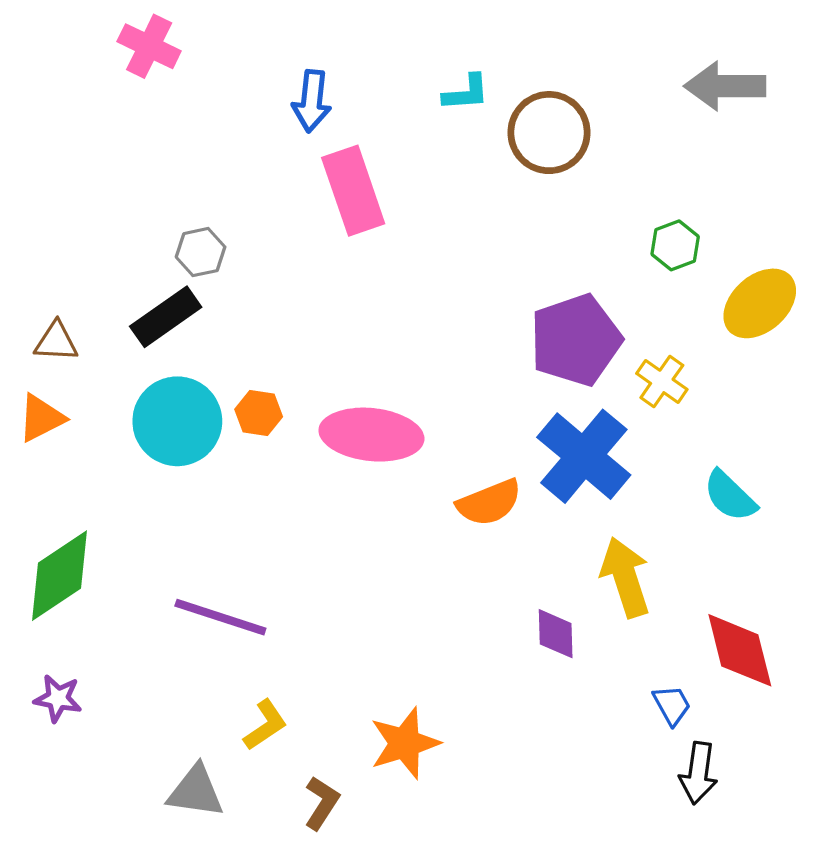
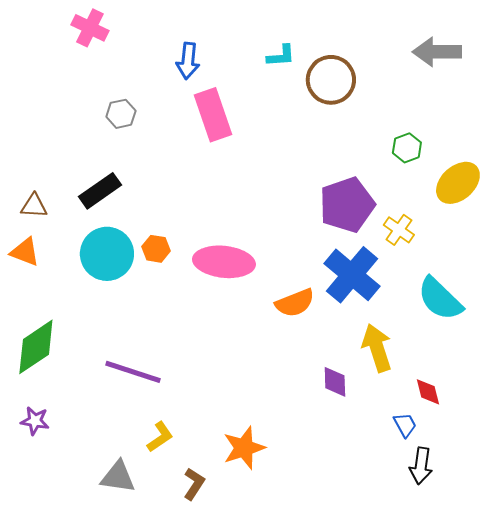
gray hexagon: (201, 252) -> (121, 114), moved
orange triangle: (41, 418) -> (25, 252), turned 48
cyan semicircle: (730, 496) -> (440, 299), size x1.4
red diamond: (740, 650) -> (428, 392), moved, size x0.6

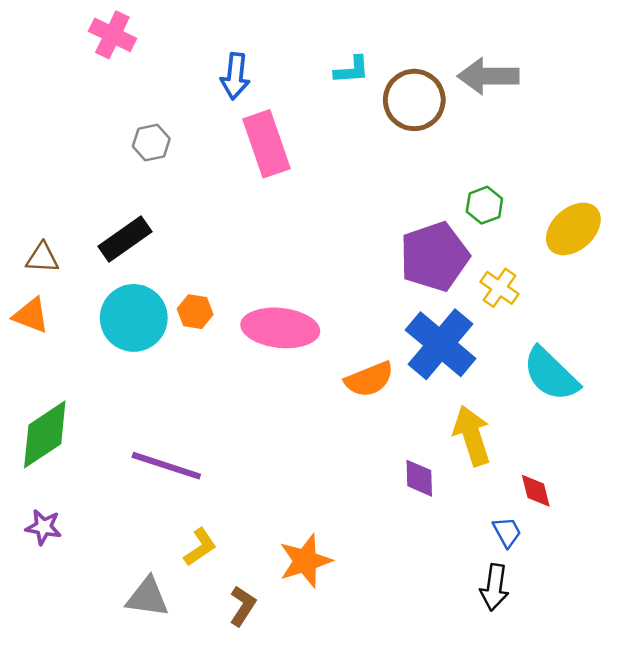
gray arrow: (437, 52) -> (488, 76), moved
green hexagon: (407, 148) -> (484, 205), moved
black arrow: (421, 466) -> (494, 587), moved

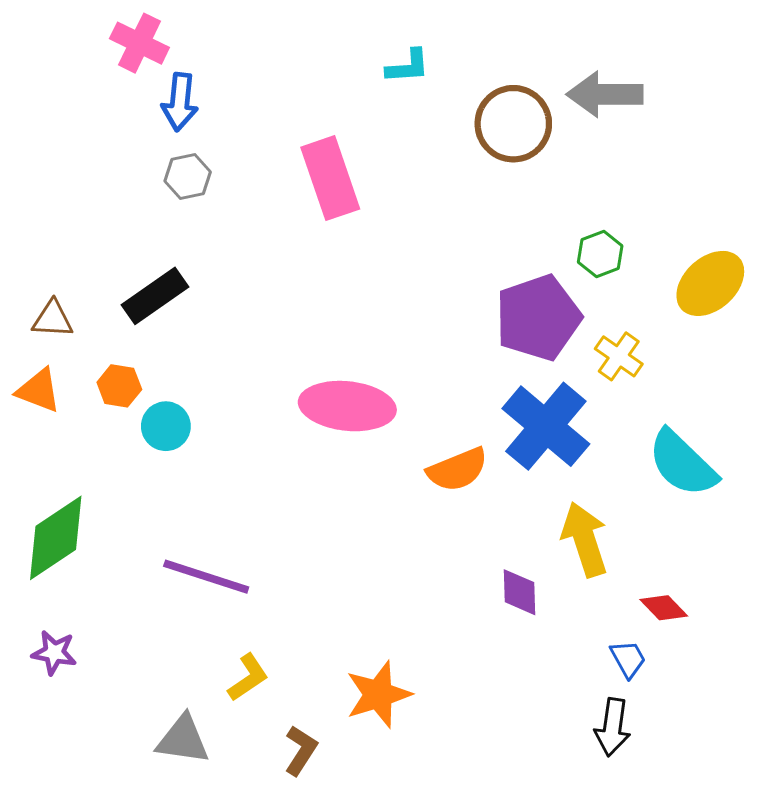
cyan L-shape: (352, 70) -> (408, 66), moved
blue arrow: (235, 76) -> (180, 102), moved
orange hexagon: (195, 312) -> (119, 386), moved
cyan circle: (134, 318) -> (166, 426), moved, size x0.6
red diamond: (536, 491) -> (664, 608), turned -30

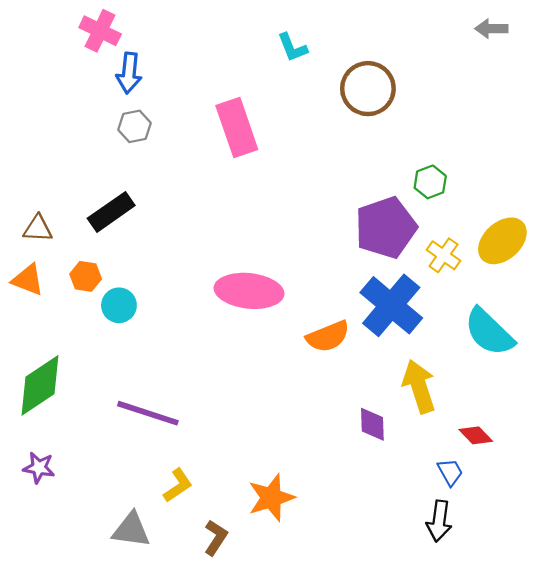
cyan L-shape: (408, 66) -> (292, 47), turned 72
gray arrow: (605, 94) -> (491, 29), moved, size x0.6
yellow ellipse: (710, 283) -> (502, 241), moved

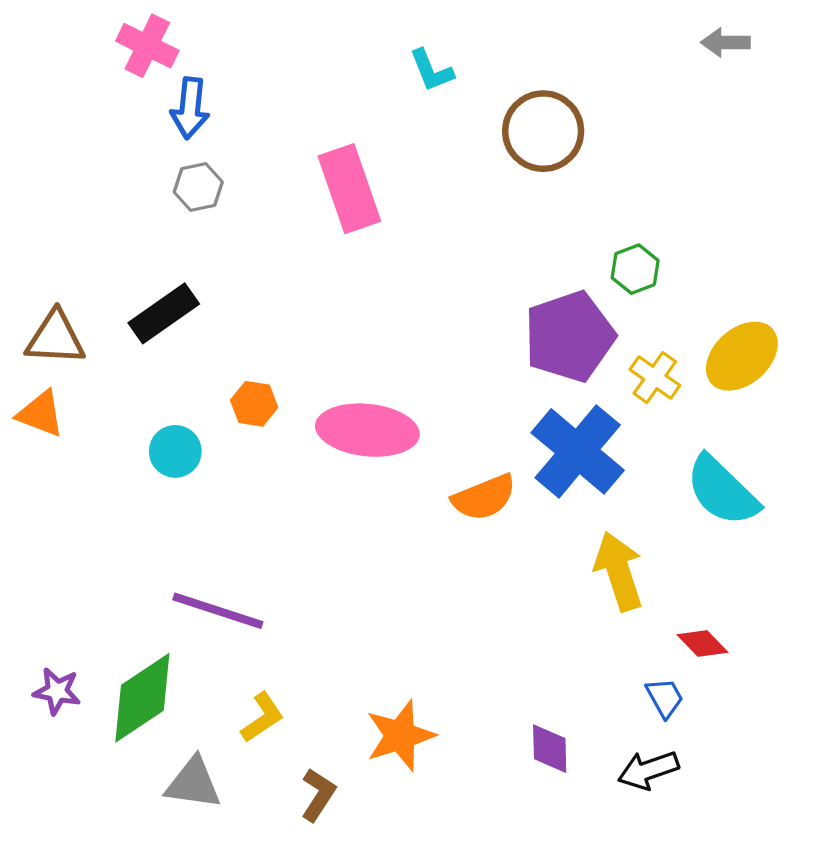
brown triangle: (38, 229) -> (55, 338), size x1.4
orange hexagon: (86, 276) -> (254, 404), moved
green diamond: (40, 385) -> (142, 698), moved
purple diamond: (372, 424) -> (550, 749), moved
black arrow: (439, 521) -> (648, 770), turned 63

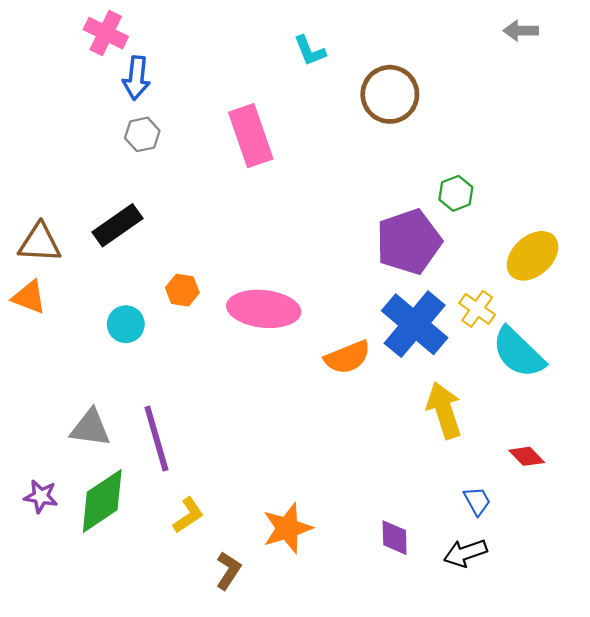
yellow cross: (655, 378) -> (477, 309), moved
purple line: (218, 611) -> (156, 439), turned 56
red diamond: (702, 644) -> (527, 456), moved
gray triangle: (193, 783) -> (90, 428), moved

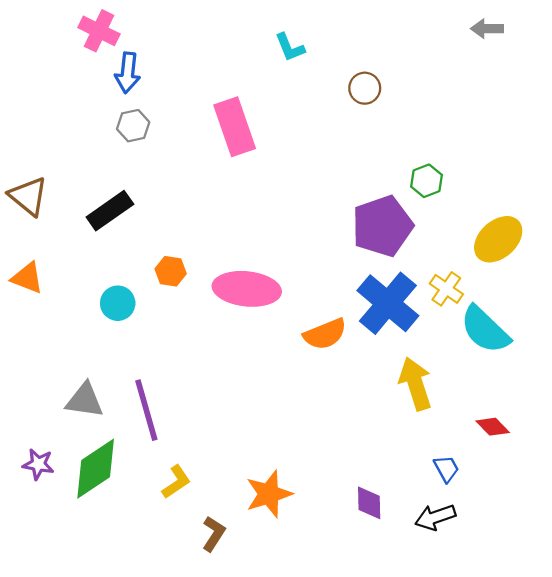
brown circle: (390, 94) -> (365, 88), size x0.6
brown triangle: (40, 243) -> (28, 196), moved, turned 36

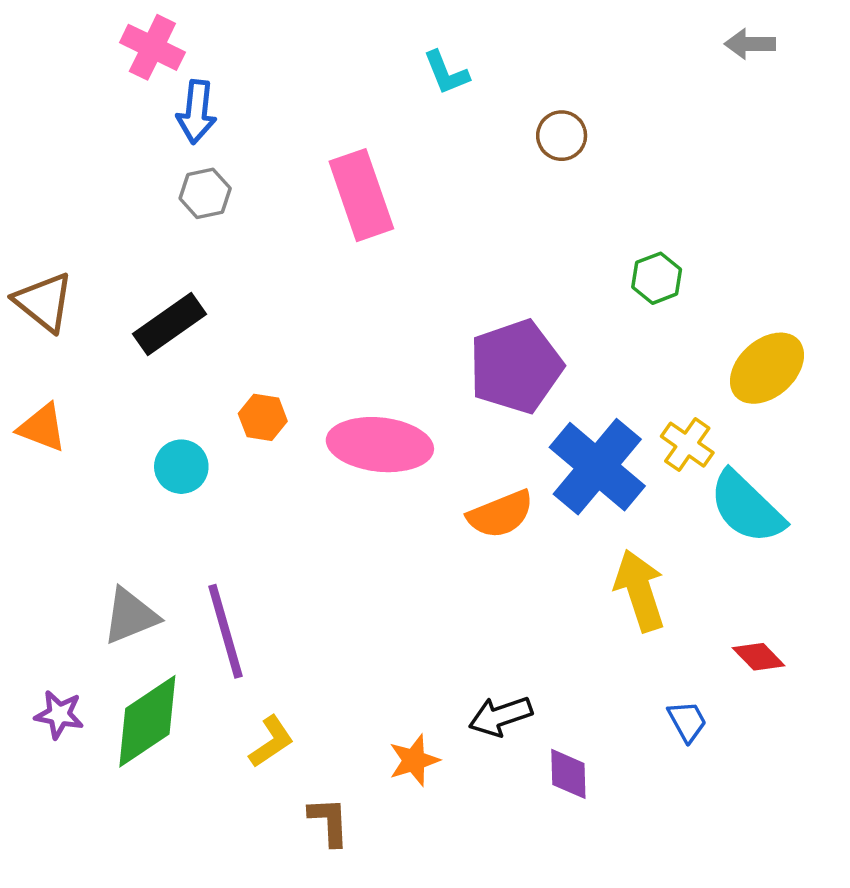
purple pentagon: (382, 226) -> (516, 366), moved
gray triangle: (85, 400) -> (130, 616), turned -30
orange star: (269, 494) -> (414, 760), size x0.7
black arrow: (435, 517) -> (500, 716), moved
brown L-shape: (214, 534) -> (329, 821), turned -36

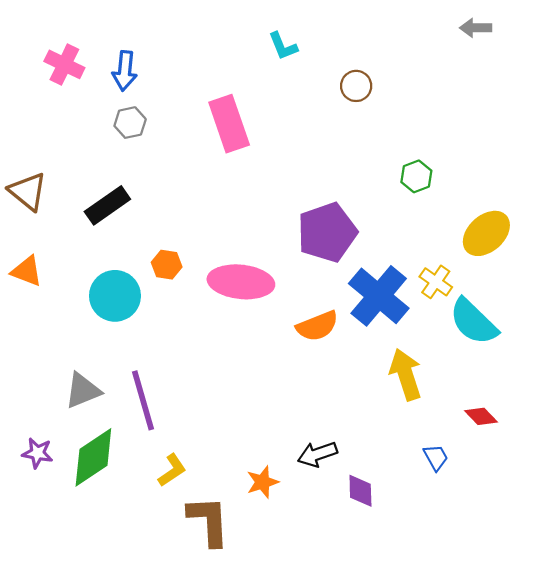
pink cross: (152, 47) -> (64, 64), moved
cyan circle: (181, 467) -> (115, 296), size x1.5
brown L-shape: (329, 821) -> (209, 521), size x1.6

